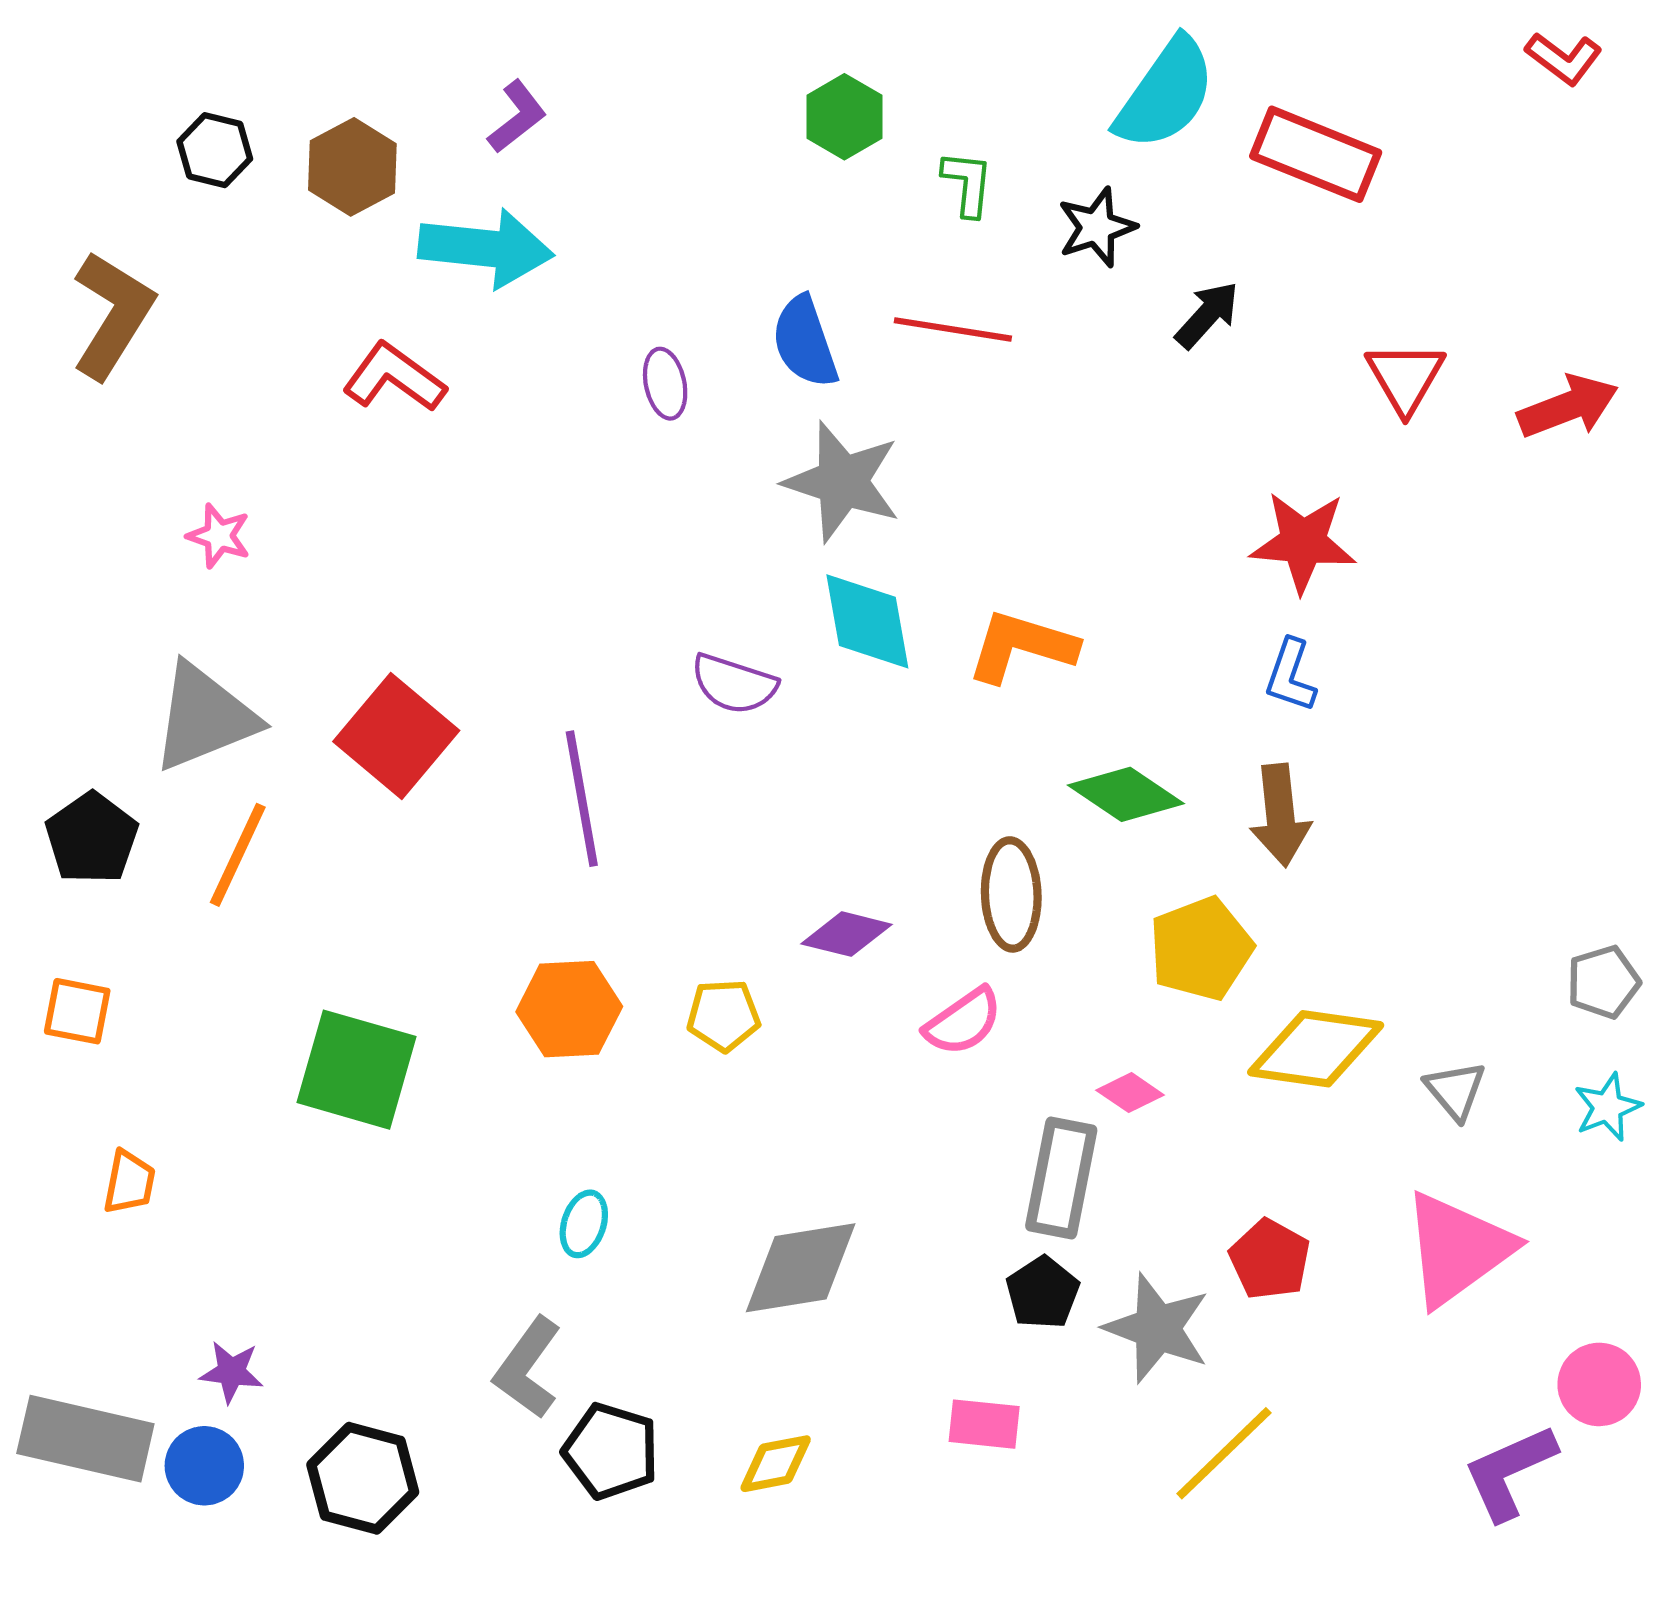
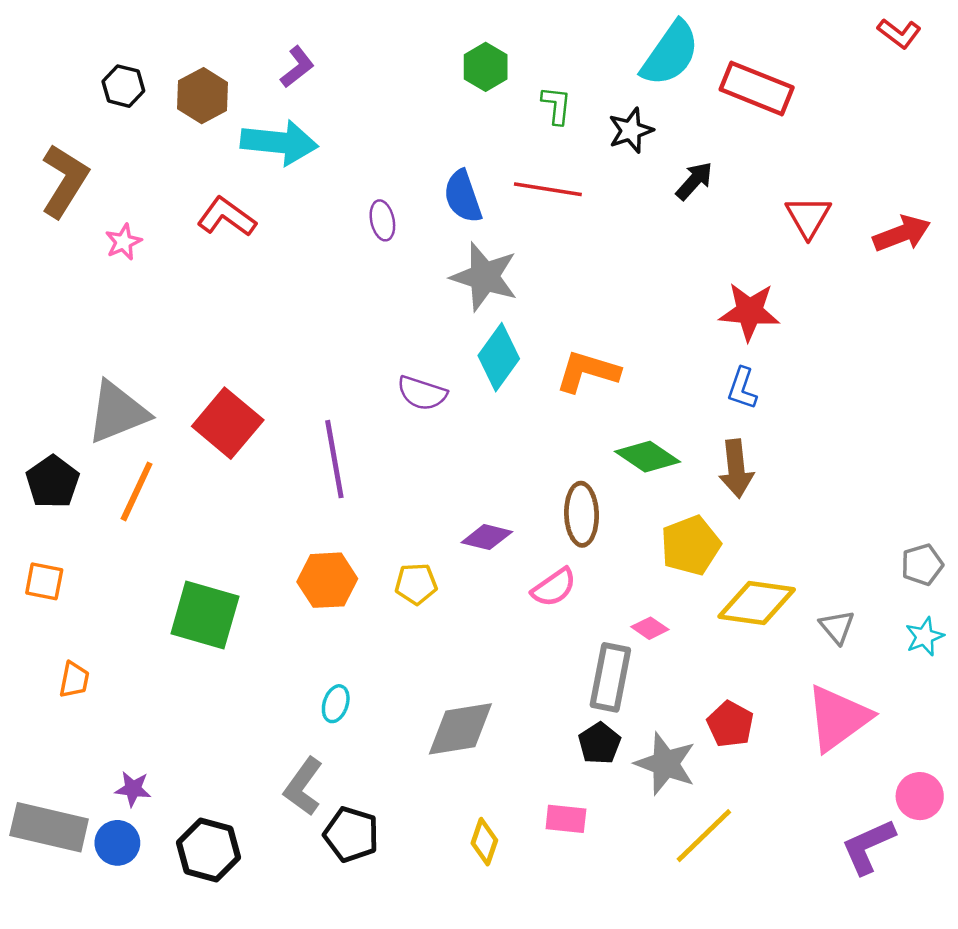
pink star: (219, 536) -> (123, 242), moved, turned 30
cyan diamond: (867, 621) -> (499, 357), turned 46
yellow diamond: (776, 1464) -> (484, 842), moved, turned -60

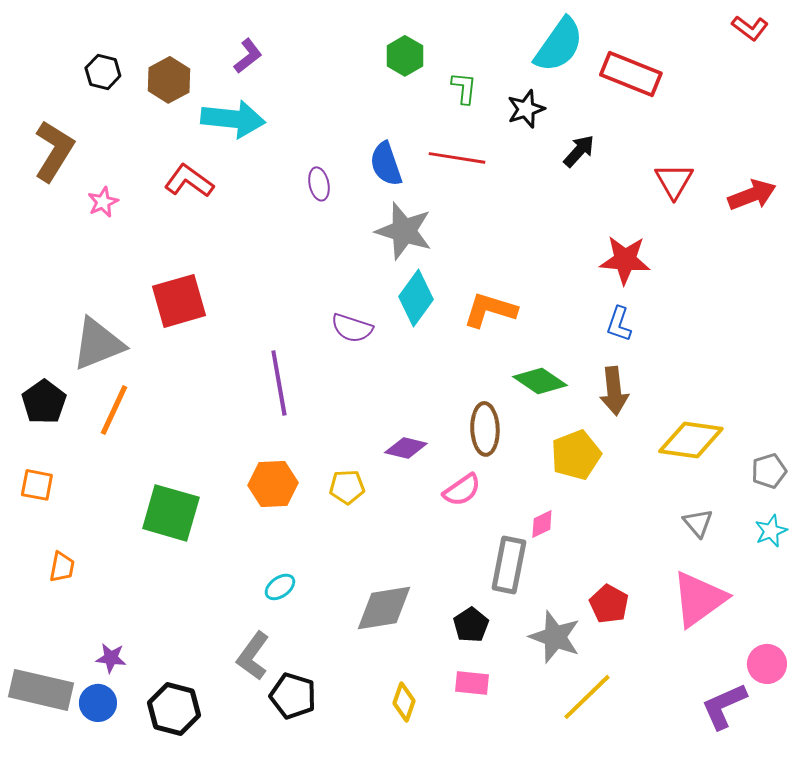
red square: (228, 423) -> (179, 301), moved, turned 34
yellow diamond: (757, 603) -> (691, 440), moved
pink diamond: (650, 628) -> (542, 524), turned -60
cyan ellipse: (336, 704) -> (280, 587), turned 36
black pentagon: (600, 743) -> (471, 625), moved

